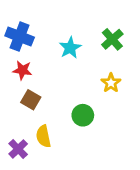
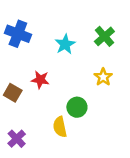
red star: (22, 70) -> (40, 80), moved
brown square: (31, 100) -> (13, 93), moved
yellow semicircle: (43, 136) -> (60, 127), moved

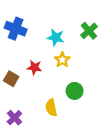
cyan star: (65, 44) -> (56, 38), turned -30
yellow star: (103, 77) -> (62, 60), moved
green circle: (77, 107) -> (75, 91), moved

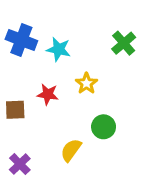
cyan star: (56, 38) -> (59, 49), moved
brown square: (11, 79) -> (15, 110), turned -32
yellow semicircle: (51, 108) -> (71, 150), turned 48

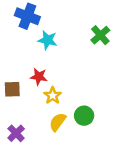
blue cross: (21, 40) -> (27, 16), moved
yellow star: (86, 83) -> (53, 96), moved
green circle: (104, 127) -> (84, 116), moved

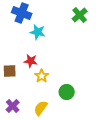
green cross: (100, 35) -> (80, 15), moved
yellow semicircle: (58, 122) -> (41, 108), moved

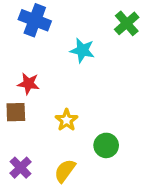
cyan star: (38, 32) -> (82, 50), moved
red star: (31, 61) -> (28, 84), moved

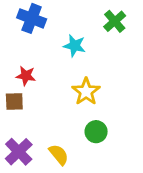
yellow star: (67, 120) -> (86, 92), moved, size x1.4
purple cross: (21, 168) -> (19, 152), size x1.4
yellow semicircle: (65, 171) -> (59, 155), turned 105

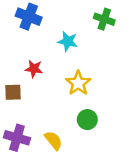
green cross: (115, 21) -> (104, 19), turned -30
red star: (26, 76) -> (34, 69), moved
purple cross: (19, 152) -> (17, 138), turned -30

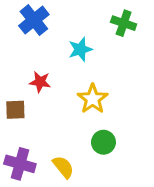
blue cross: (29, 17) -> (34, 20), turned 30
cyan star: (68, 41) -> (80, 49), turned -30

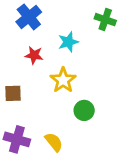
red star: (40, 82) -> (34, 55), moved
yellow star: (93, 99) -> (63, 80), moved
green circle: (103, 142) -> (84, 110), moved

